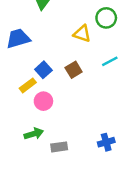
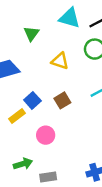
yellow triangle: (82, 34) -> (60, 61), moved
pink circle: (43, 101) -> (46, 135), moved

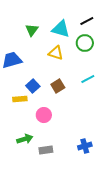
cyan triangle: (70, 18) -> (61, 29), moved
yellow rectangle: (17, 116) -> (20, 99), turned 32

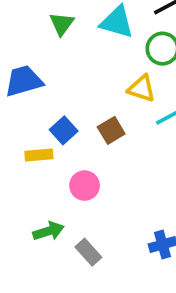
yellow triangle: (56, 53) -> (142, 89), moved
gray rectangle: (46, 150) -> (88, 252), turned 56

